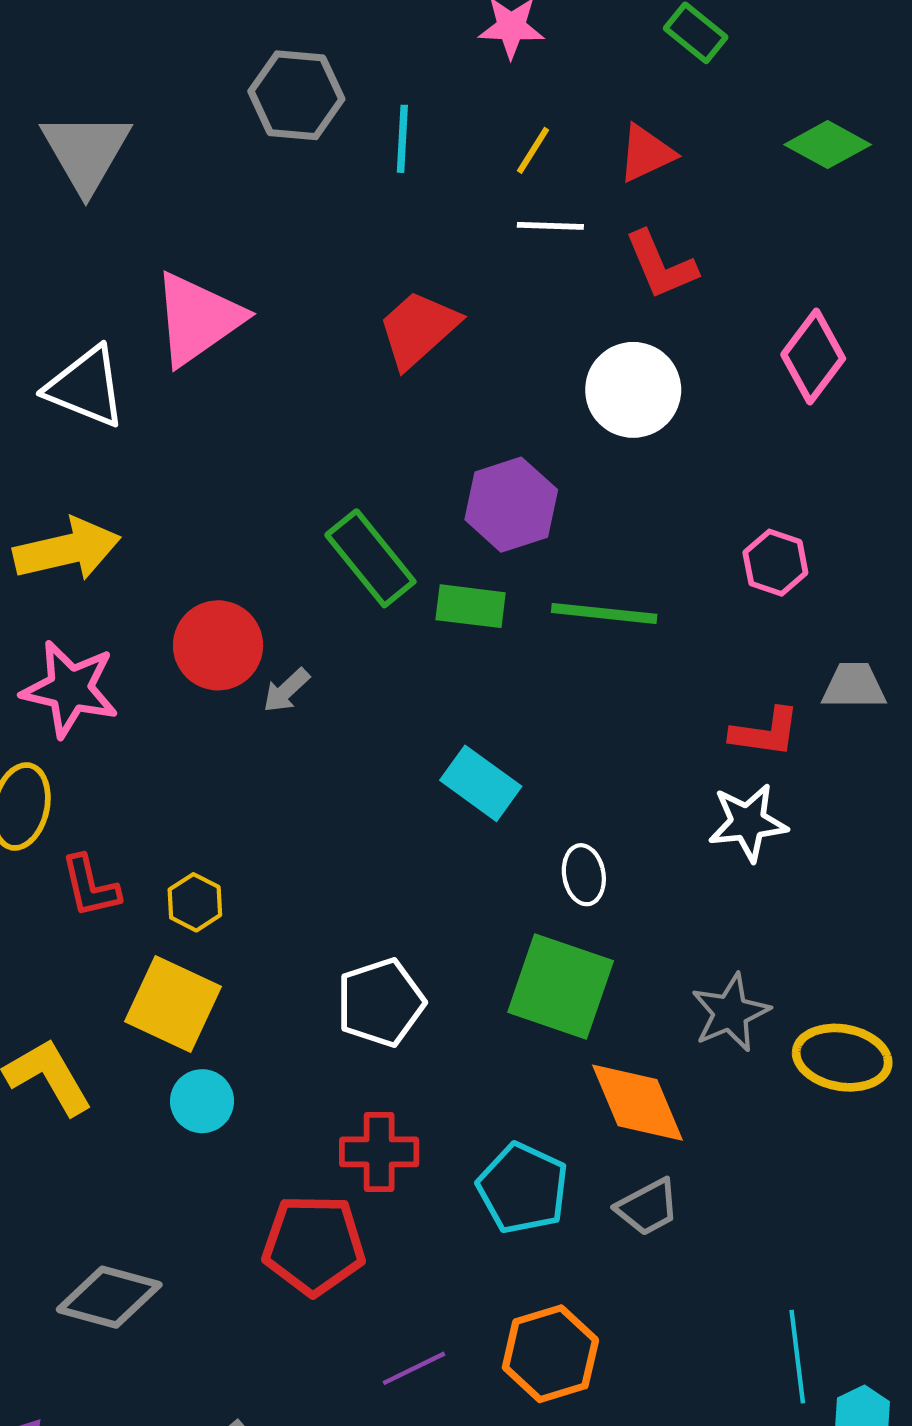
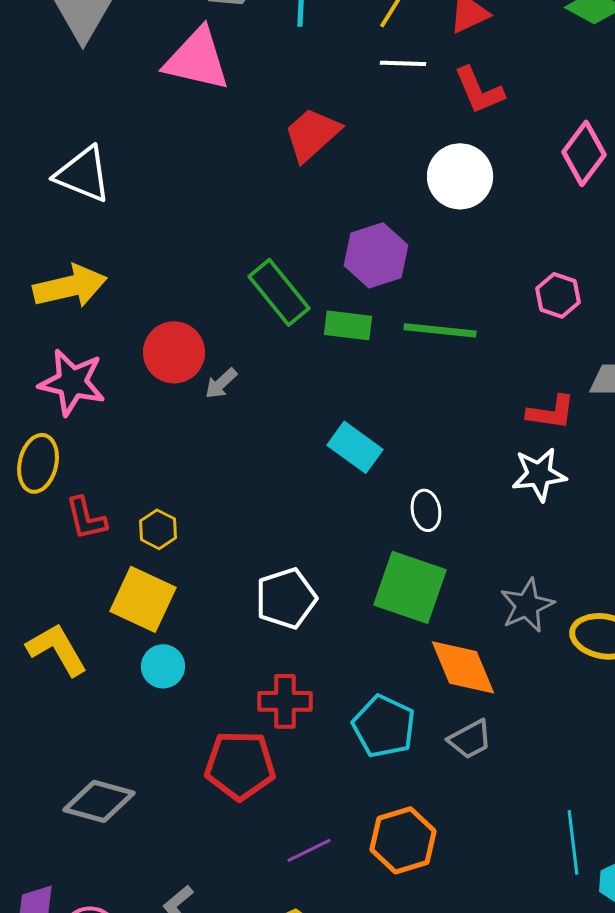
pink triangle: (198, 319) -> (197, 59), moved, turned 48

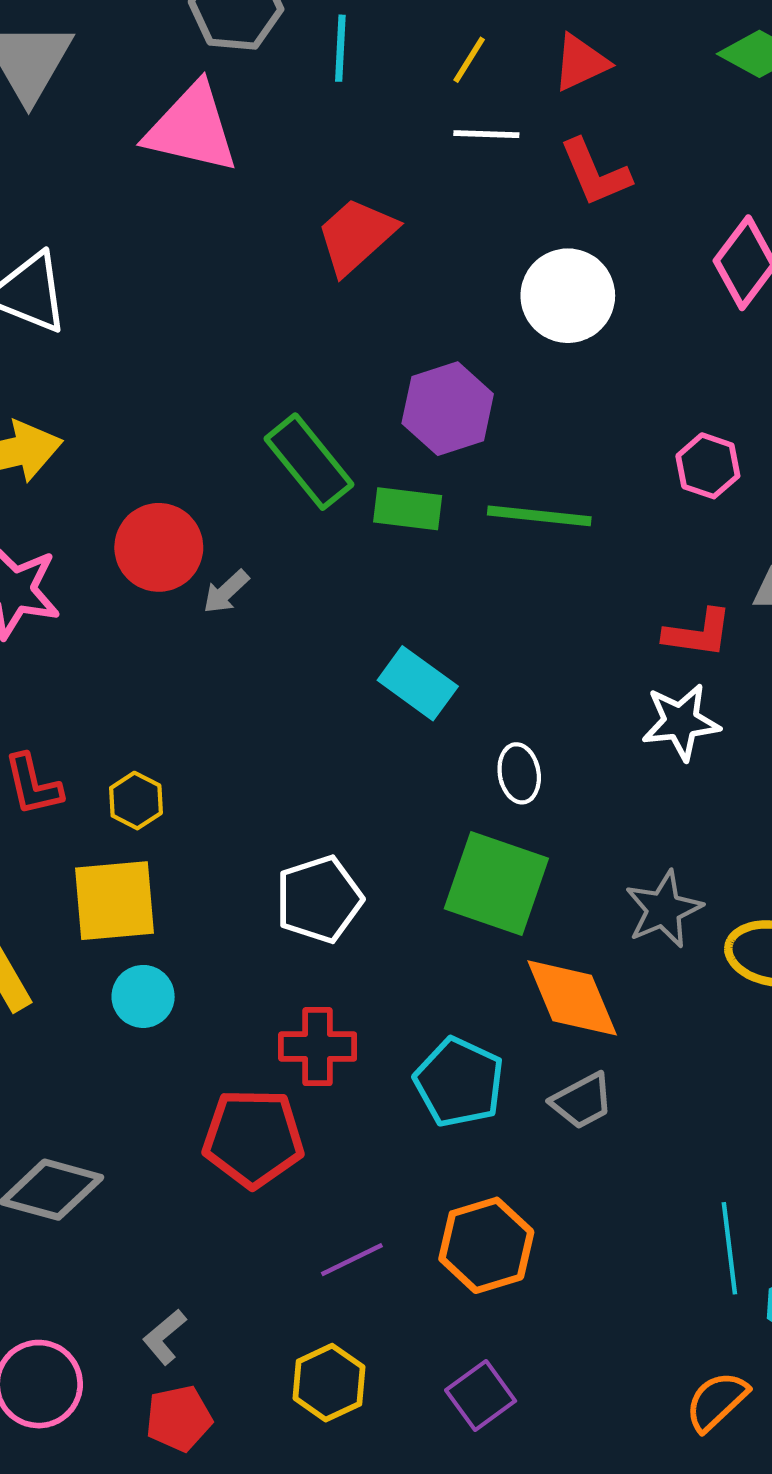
yellow square: (143, 599) -> (114, 901), turned -30

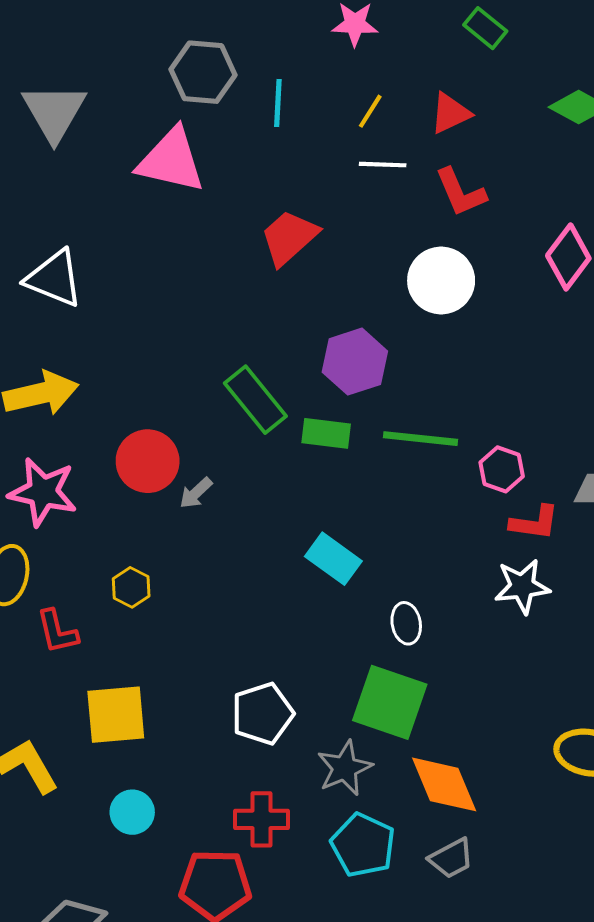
pink hexagon: (708, 466) -> (502, 469), moved
yellow hexagon: (136, 801) -> (131, 587), moved
gray star: (664, 909) -> (345, 768), moved
cyan circle: (143, 996) -> (132, 812), moved

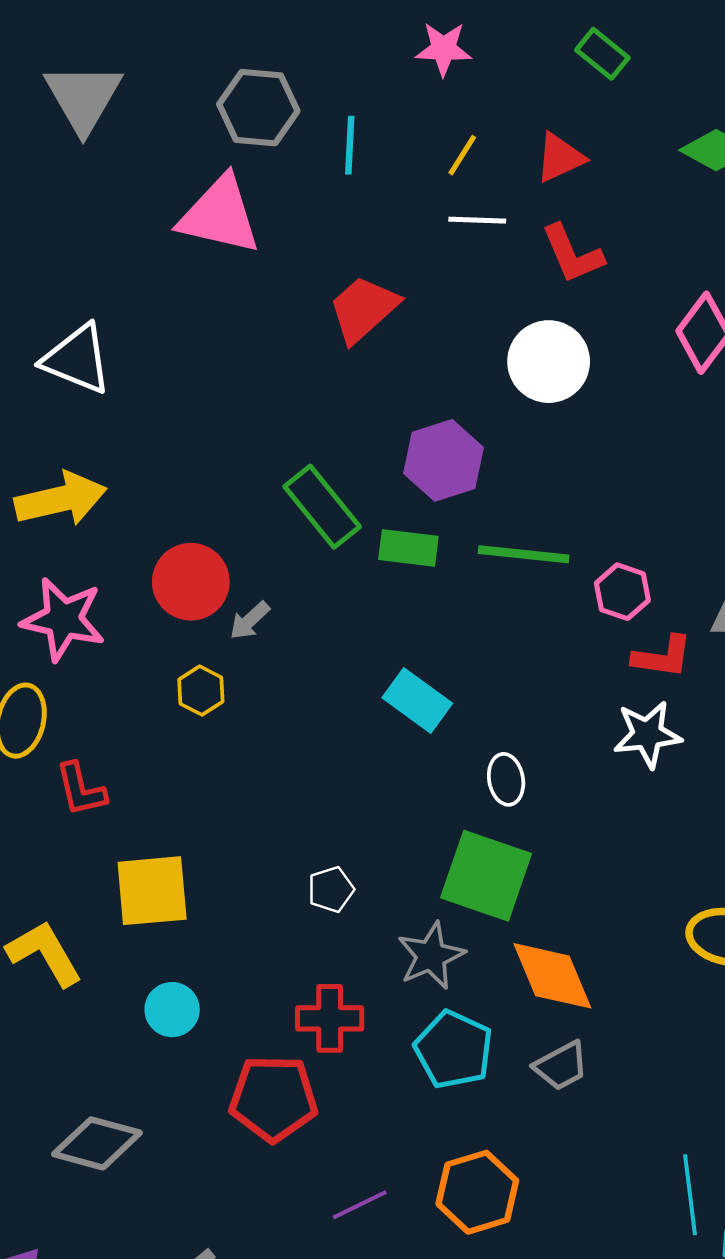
gray triangle: (54, 112) -> (83, 98), moved
yellow hexagon: (131, 587) -> (201, 691), moved
white pentagon: (263, 714) -> (331, 889), size x0.6

